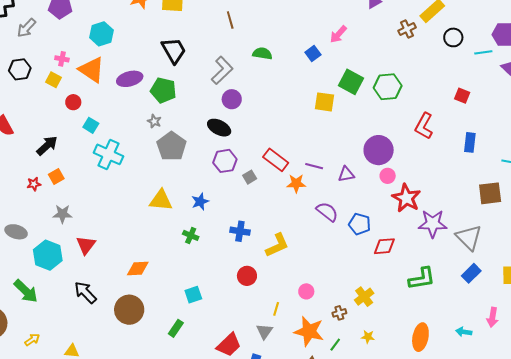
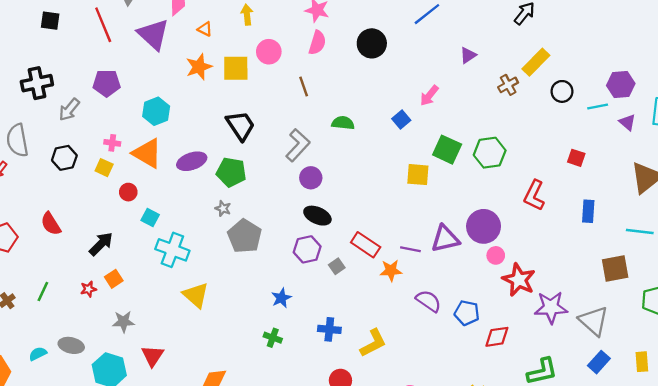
black ellipse: (219, 128) -> (317, 216), moved
purple triangle: (346, 174) -> (445, 239), moved, size x1.5
yellow triangle: (161, 200) -> (196, 295), moved, turned 40

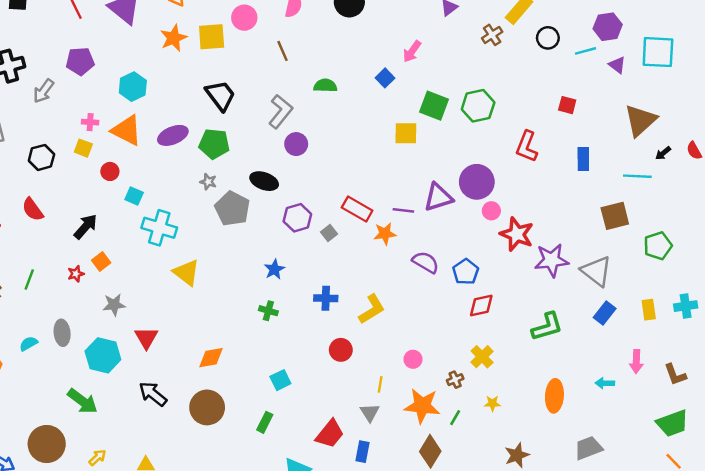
black hexagon: (64, 158) -> (41, 157), moved
black ellipse: (317, 216) -> (264, 181), moved
blue pentagon: (467, 313) -> (466, 272), turned 30
red diamond: (497, 337) -> (481, 306), moved
gray ellipse: (71, 345) -> (62, 333), turned 75

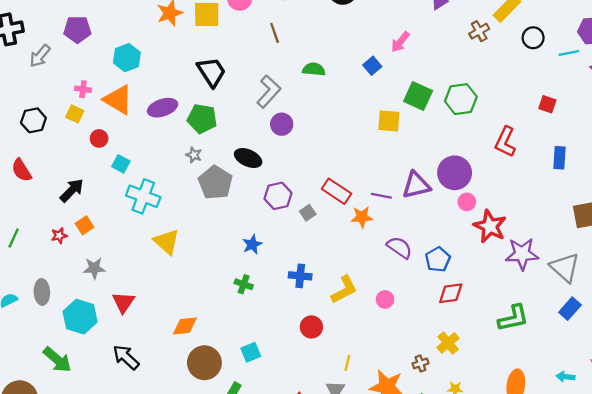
pink circle: (413, 359) -> (385, 299), moved
brown circle: (207, 407) -> (204, 363), moved

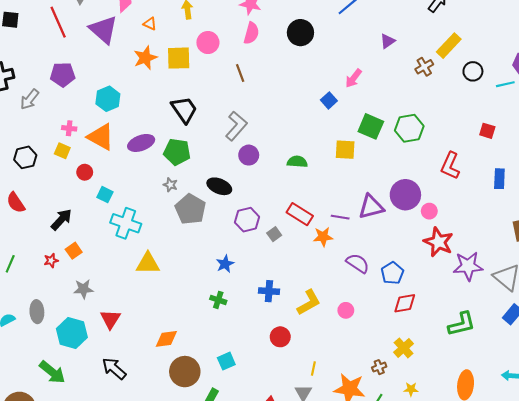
green semicircle: (314, 69) -> (297, 162), moved
pink circle: (467, 202) -> (429, 211), moved
yellow triangle: (167, 242) -> (148, 263), turned -40

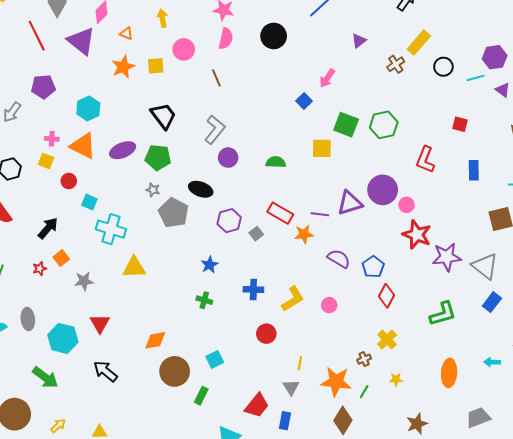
yellow square: (179, 58) -> (156, 66), size x0.7
gray star: (83, 289) -> (84, 281), moved
red diamond: (405, 303) -> (386, 296), turned -50

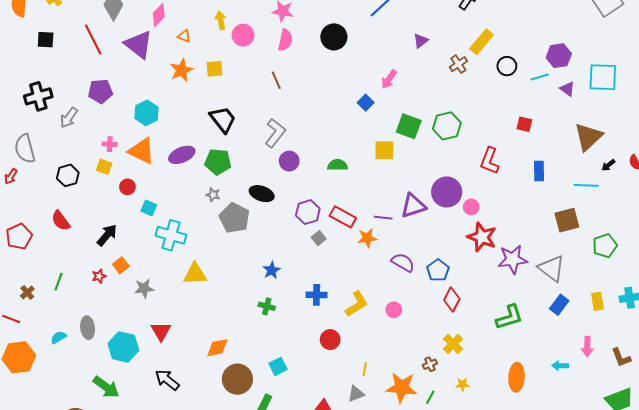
pink circle: (184, 49) -> (243, 35), moved
purple hexagon: (229, 221) -> (308, 212), moved
gray triangle: (291, 387) -> (356, 394), turned 42

